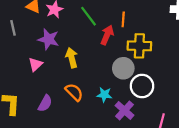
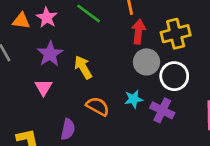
red arrow: (107, 35) -> (139, 32), moved
purple star: (49, 39) -> (50, 54), turned -30
yellow cross: (139, 46) -> (176, 34), moved

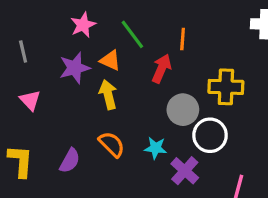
orange triangle: (21, 21) -> (110, 60), moved
red arrow: (139, 32) -> (161, 68), moved
pink triangle: (43, 87) -> (30, 100), moved, turned -30

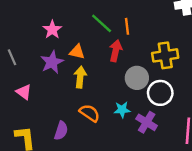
green line: (132, 34) -> (102, 23), moved
yellow arrow: (108, 95) -> (80, 77), turned 30

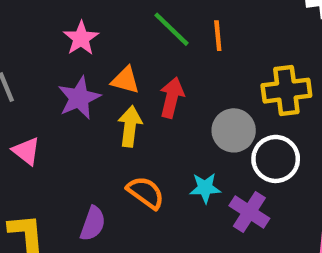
red arrow: (116, 51) -> (172, 98), moved

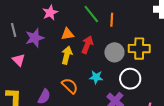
orange triangle: (125, 80) -> (67, 34), turned -32
purple star: (79, 98) -> (35, 38), moved
gray circle: (234, 130) -> (114, 52), moved
cyan star: (205, 188) -> (96, 77), moved

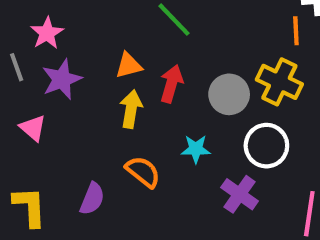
pink star: (50, 13) -> (47, 33), moved
orange line: (112, 20) -> (296, 31), moved
yellow cross: (139, 49) -> (279, 82), turned 30

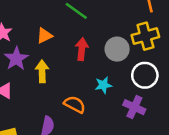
orange triangle: (129, 65) -> (44, 36), moved
yellow cross: (279, 82) -> (145, 36), turned -30
yellow arrow: (131, 109) -> (42, 71), moved

